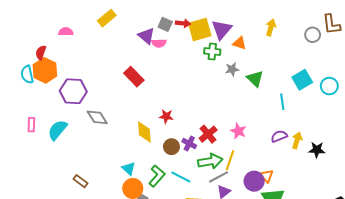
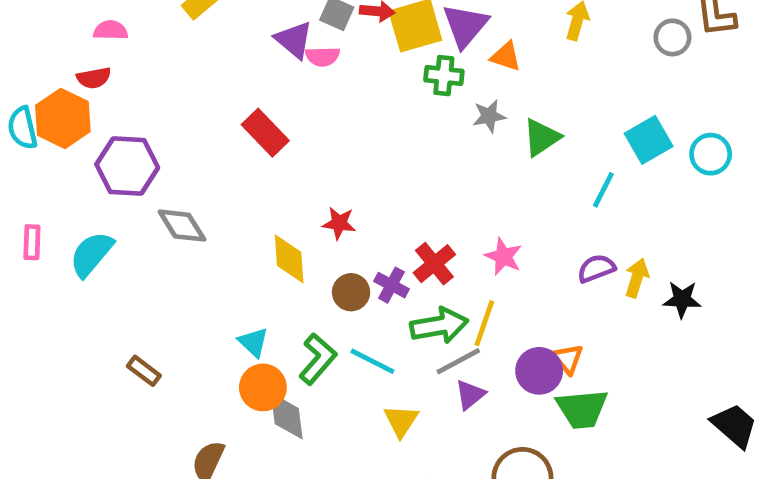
red semicircle: (41, 53) -> (94, 78), moved, turned -120
green triangle: (255, 79) -> (542, 137), turned 42
cyan line: (282, 102) -> (603, 190), turned 35

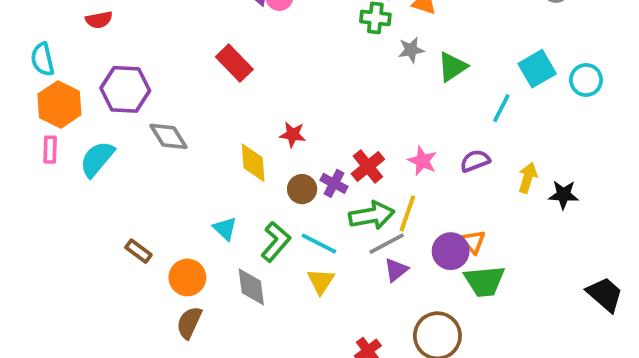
orange hexagon: (63, 118) -> (59, 104), moved
purple semicircle: (596, 268) -> (475, 161), moved
orange circle: (263, 387) -> (187, 277), moved
yellow triangle: (401, 421) -> (321, 281), moved

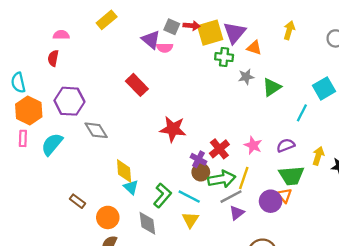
red semicircle: (99, 20) -> (53, 58), turned 112
red star: (293, 135) -> (173, 129), size x1.6
yellow diamond: (253, 163) -> (124, 171), moved
brown circle: (302, 189) -> (201, 172), moved
green trapezoid: (484, 281) -> (291, 176), moved

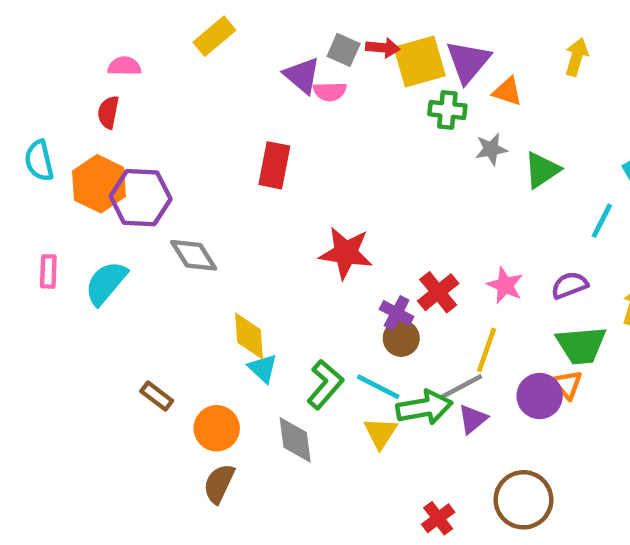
red rectangle: (137, 85) -> (274, 165), turned 55
orange hexagon: (29, 111) -> (99, 184), moved
green arrow: (222, 179) -> (424, 408), moved

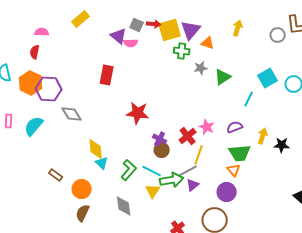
red cross: (438, 292) -> (188, 136), moved
purple circle: (540, 396) -> (227, 192), moved
gray diamond: (295, 440) -> (124, 206), moved

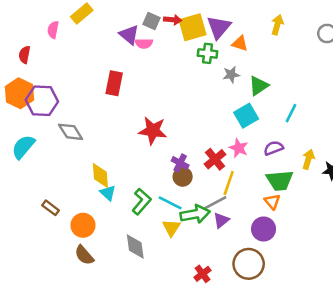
pink semicircle: (42, 32) -> (53, 30), moved, turned -80
cyan square: (268, 78) -> (246, 116), moved
brown semicircle: (83, 213) -> (84, 255), turned -66

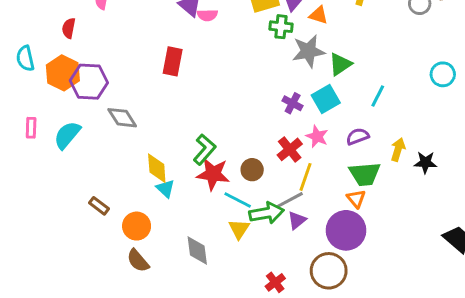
gray star: (231, 75) -> (308, 51), size x1.6
red star: (153, 131) -> (213, 174), moved
purple cross: (180, 163) -> (293, 103), moved
green L-shape: (142, 202) -> (204, 149), moved
purple circle: (264, 229) -> (346, 230), size x1.4

